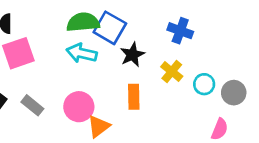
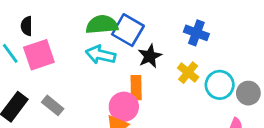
cyan circle: (204, 84) -> (220, 85), size x1.4
orange rectangle: (134, 97) -> (136, 88), moved
pink circle: (79, 107) -> (124, 107), moved

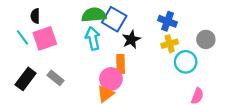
cyan arrow: (101, 55) -> (93, 38), turned 65
yellow cross: (188, 73) -> (170, 44), moved, turned 35
gray circle: (248, 93) -> (206, 39), moved

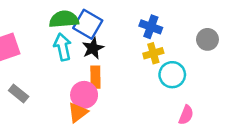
black star: (131, 39) -> (93, 48), moved
gray circle: (206, 39) -> (207, 39), moved

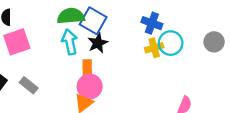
gray circle: (207, 39) -> (214, 42), moved
cyan circle: (172, 75) -> (171, 43), moved
orange rectangle: (95, 77) -> (87, 70), moved

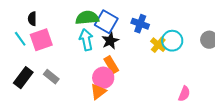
blue cross: (152, 23) -> (140, 24), moved
yellow cross: (154, 48) -> (158, 45), turned -35
orange rectangle: (87, 70) -> (111, 65), moved, turned -30

